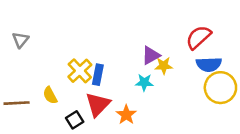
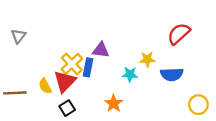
purple triangle: (151, 55) -> (101, 50), moved, turned 36
blue semicircle: (209, 64) -> (172, 74), moved
yellow circle: (220, 88) -> (198, 105), moved, size x0.7
red triangle: (98, 104) -> (65, 81), moved

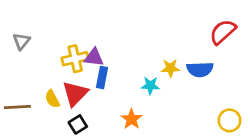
red semicircle: (179, 34) -> (223, 32), moved
purple triangle: (101, 50) -> (94, 57), moved
yellow cross: (72, 64) -> (75, 59), moved, turned 30
blue semicircle: (172, 74) -> (200, 69), moved

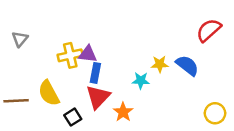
blue semicircle: (200, 69) -> (187, 65), turned -140
red triangle: (75, 94) -> (98, 97), moved
yellow semicircle: (52, 99) -> (49, 93), size x1.5

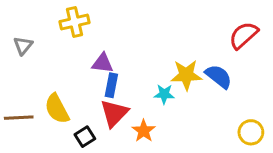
yellow cross: (70, 55) -> (75, 22), moved
yellow star: (160, 64) -> (186, 75), size x1.5

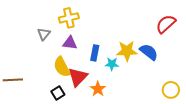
yellow cross: (75, 22) -> (69, 18), moved
gray triangle: (23, 46) -> (44, 34), moved
blue rectangle: (111, 85) -> (95, 53), moved
yellow semicircle: (57, 109) -> (62, 67), moved

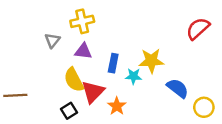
blue semicircle: (149, 52) -> (178, 88), moved

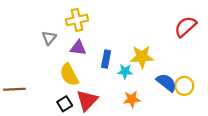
red triangle: (93, 92) -> (87, 100), moved
orange star: (117, 106) -> (132, 99), moved, turned 30
yellow circle: (204, 107) -> (184, 86), moved

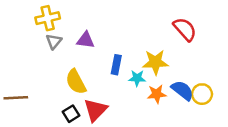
yellow cross: (77, 20) -> (48, 18), moved
red semicircle: (185, 27) -> (185, 29), moved, turned 90
purple triangle: (78, 48) -> (86, 40), moved
orange star: (132, 99) -> (157, 94), moved

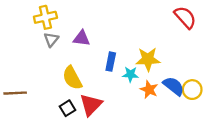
red semicircle: (185, 29) -> (185, 17), moved
orange star: (157, 94) -> (149, 90), turned 30

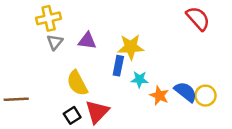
yellow star: (148, 59) -> (131, 47), moved

